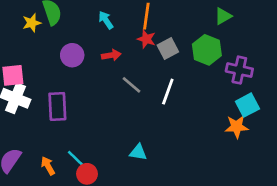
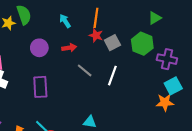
purple rectangle: (57, 106) -> (40, 87), moved

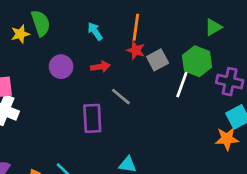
white line: (112, 76) -> (182, 84), moved
purple rectangle: (40, 87) -> (92, 118), moved

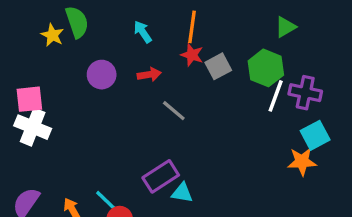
yellow star: (20, 34) -> (52, 35), turned -30
white line: (182, 84) -> (276, 96), moved
purple rectangle: (92, 118) -> (161, 176), moved, turned 60

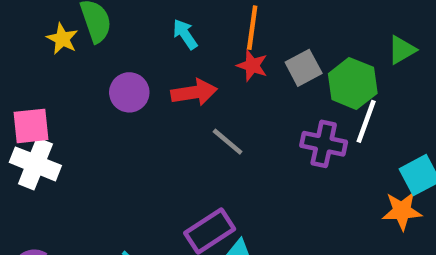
green triangle: (286, 27) -> (402, 50), moved
gray square: (218, 66) -> (304, 68), moved
red arrow: (149, 75) -> (194, 92), size x1.4
purple cross: (305, 93) -> (324, 144), moved

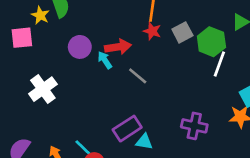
cyan arrow: (185, 34) -> (105, 60), moved
pink square: (31, 126) -> (22, 38), moved
purple cross: (324, 144) -> (194, 126), moved
white cross: (35, 164) -> (43, 89), moved, turned 32

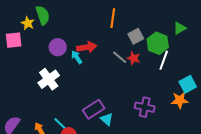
red star: (152, 31) -> (134, 58), moved
gray line: (138, 76) -> (120, 57), moved
white cross: (43, 89) -> (49, 79), moved
cyan triangle: (144, 142) -> (107, 119), turned 32

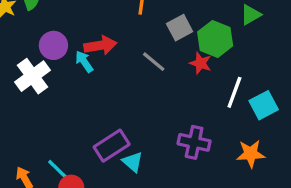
red star: (134, 58) -> (201, 63), moved
white line: (164, 60) -> (234, 92), moved
white cross: (49, 79) -> (32, 76), moved
orange star: (180, 100) -> (251, 154), moved

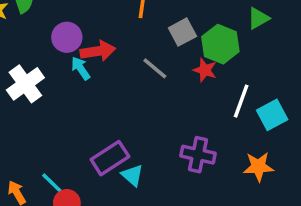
purple circle: (53, 45) -> (67, 37), moved

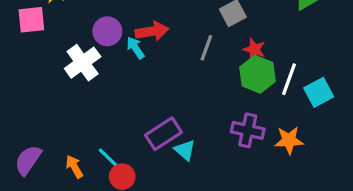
purple circle: (67, 37) -> (107, 31), moved
green hexagon: (220, 44) -> (258, 74), moved
gray line: (155, 68) -> (206, 48), turned 70
orange star: (258, 167) -> (289, 140), moved

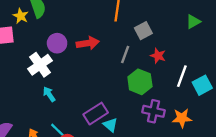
cyan arrow: (135, 48) -> (49, 94), moved
green hexagon: (258, 74) -> (140, 82), moved

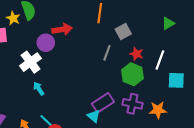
red arrow: (88, 43) -> (62, 29), moved
white line: (182, 76) -> (160, 60), moved
green hexagon: (140, 82) -> (132, 74), moved
cyan square: (202, 85) -> (176, 80), turned 30
purple rectangle: (96, 114) -> (103, 103), moved

